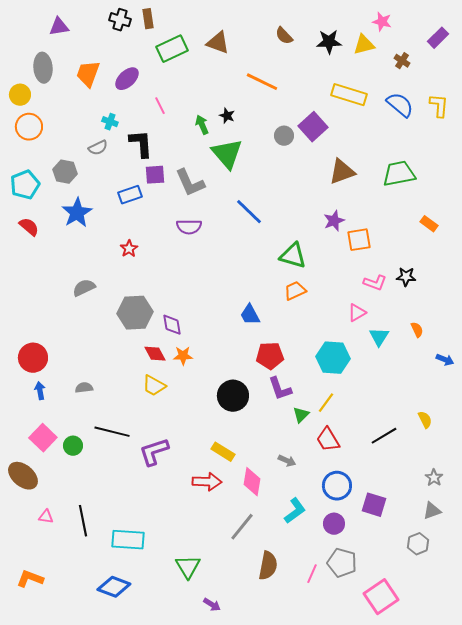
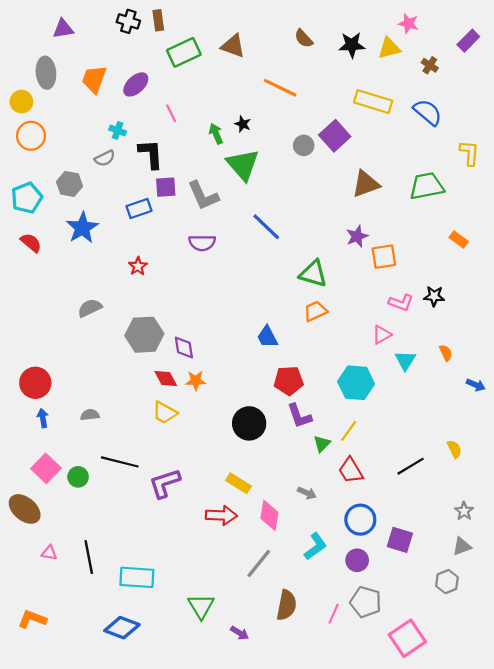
yellow L-shape: (439, 106) -> (469, 153), moved
purple arrow: (212, 605) -> (240, 633), moved

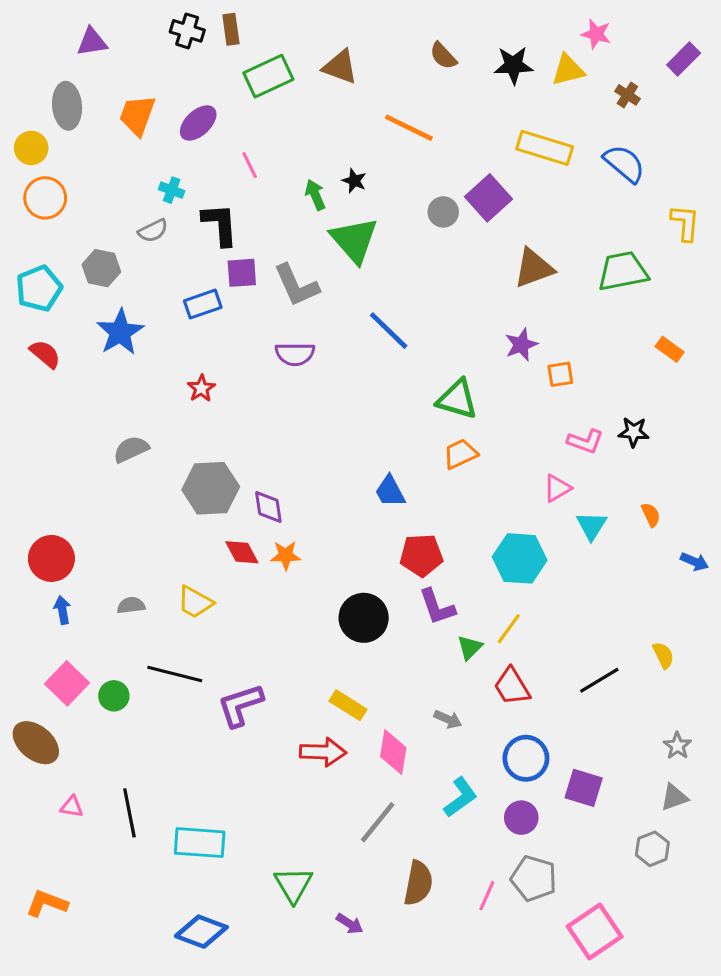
orange square: (384, 257) -> (560, 374), size x0.7
yellow trapezoid: (165, 413) -> (195, 602), moved
blue diamond: (122, 628) -> (201, 932), moved

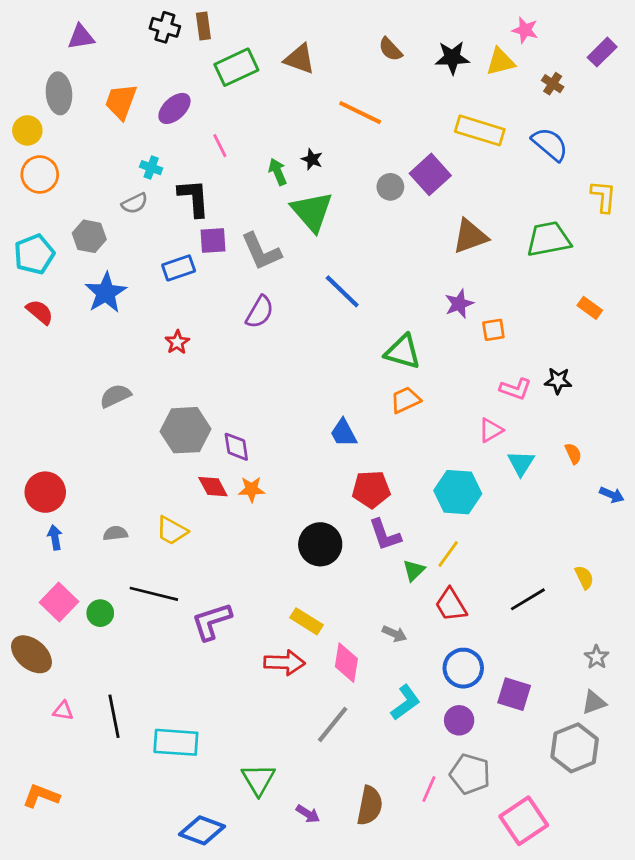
purple semicircle: (295, 354) -> (260, 312), turned -60
gray hexagon: (652, 849) -> (575, 748), size x1.6
brown semicircle: (418, 883) -> (370, 806), moved
blue diamond: (201, 932) -> (202, 830), moved

